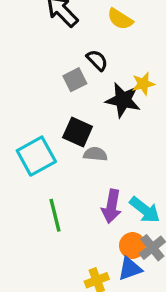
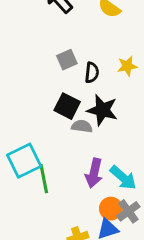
black semicircle: (97, 60) -> (92, 73), moved, turned 48
black star: (123, 100) -> (102, 110), moved
cyan square: (36, 156) -> (24, 161), moved

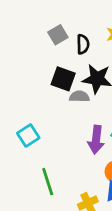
cyan square: (24, 161) -> (28, 135), size x0.7
green line: (44, 179) -> (48, 182), moved

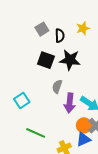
gray semicircle: (79, 97) -> (57, 87), moved, turned -72
green line: (48, 182) -> (36, 133), turned -48

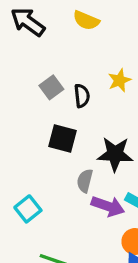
black star: (70, 60) -> (115, 154), moved
purple arrow: (70, 103) -> (108, 206), turned -72

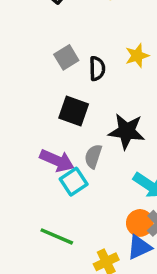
purple arrow: (108, 206) -> (57, 161), moved
cyan square: (28, 209) -> (74, 182), moved

